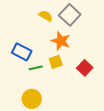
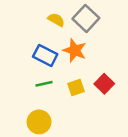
blue rectangle: (22, 52) -> (45, 55), moved
yellow square: (56, 62) -> (76, 87), moved

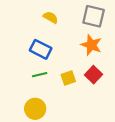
gray square: (86, 18) -> (94, 16), moved, turned -30
orange star: (75, 50) -> (91, 45), moved

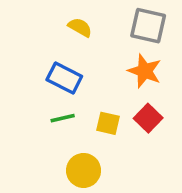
yellow square: (68, 78) -> (108, 123), turned 32
yellow circle: (35, 109) -> (84, 170), moved

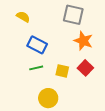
gray square: (148, 26) -> (73, 15), moved
yellow semicircle: (80, 27) -> (23, 17), moved

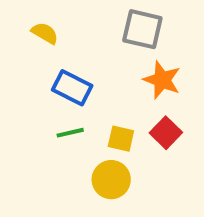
yellow circle: (48, 98) -> (111, 180), moved

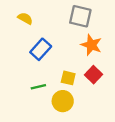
blue rectangle: (72, 88) -> (41, 49), turned -75
green line: (70, 133) -> (38, 87), moved

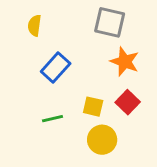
yellow semicircle: (25, 18) -> (34, 25), turned -112
yellow circle: (63, 101) -> (102, 140), moved

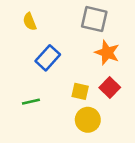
yellow semicircle: (34, 25) -> (30, 22), turned -30
green line: (53, 119) -> (31, 102), moved

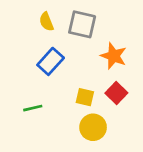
gray square: (94, 19) -> (82, 24), moved
yellow semicircle: (30, 22) -> (46, 22), moved

